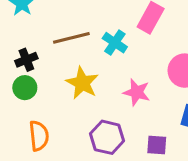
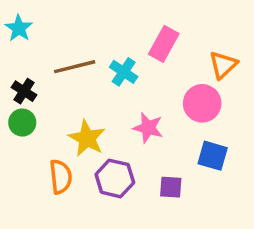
black cross: (26, 60) -> (24, 91), turned -35
yellow star: (82, 83) -> (87, 138), moved
orange semicircle: (39, 136) -> (61, 177), moved

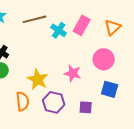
orange triangle: (223, 65) -> (113, 27), moved
brown line: (75, 67) -> (35, 19), moved
cyan cross: (124, 72) -> (59, 30), moved

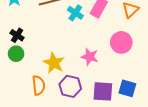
blue square: (110, 89) -> (127, 88), moved
purple square: (86, 107) -> (103, 91), size x1.5

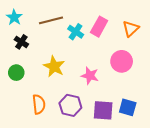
black cross: (17, 35) -> (21, 42), moved
yellow star: (54, 63) -> (54, 66), moved

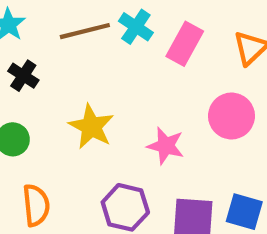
cyan cross: (76, 32) -> (136, 27), moved
orange semicircle: (39, 104) -> (36, 205), moved

